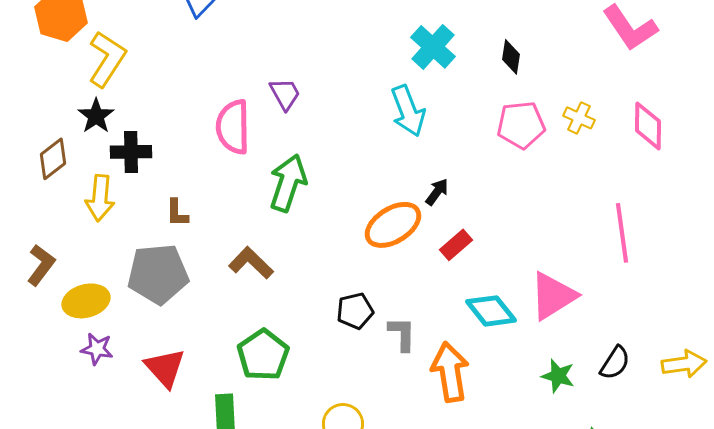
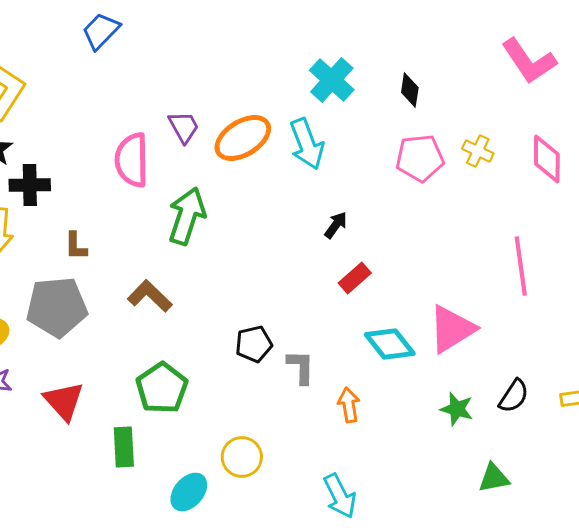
orange ellipse: (393, 225) -> (243, 138), moved
orange arrow: (450, 372) -> (349, 405), size x0.6

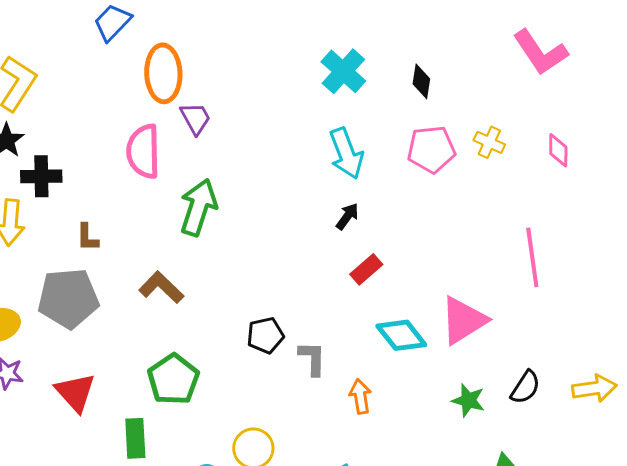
orange ellipse: (243, 138) -> (163, 73), moved, turned -60
cyan arrow: (307, 144) -> (346, 153), moved
pink diamond: (547, 159) -> (558, 150), size x0.7

